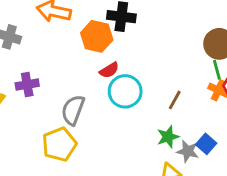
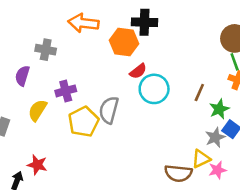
green star: (168, 137) -> (219, 109), moved
yellow pentagon: (59, 144) -> (84, 122), moved
gray star: (188, 151) -> (215, 137), turned -30

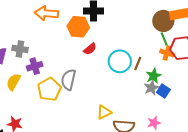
gray cross: (46, 50) -> (20, 49), moved
cyan circle: (154, 89) -> (120, 61), moved
gray star: (215, 137) -> (151, 88), moved
yellow triangle: (201, 159) -> (104, 112), moved

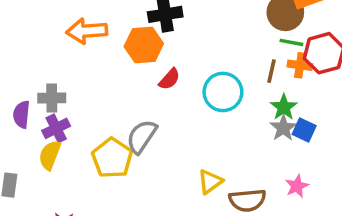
green line: (164, 39) -> (291, 42), turned -48
brown line: (138, 64) -> (272, 71), moved
purple cross: (35, 66) -> (56, 128), moved
gray semicircle: (69, 80) -> (142, 137), turned 30

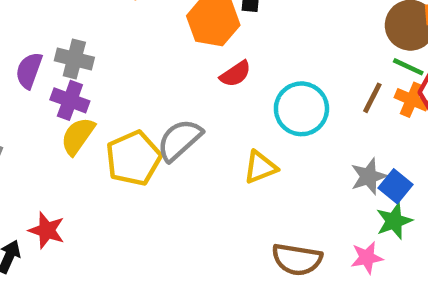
green star: (284, 107) -> (394, 221), moved
purple cross: (56, 128) -> (70, 100), turned 32
yellow semicircle: (50, 155) -> (78, 136), moved
yellow triangle: (210, 182) -> (260, 167), moved

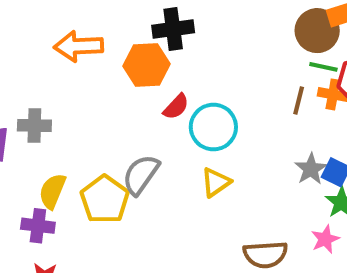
purple cross: (70, 100) -> (38, 226), moved
cyan circle: (301, 109) -> (213, 127), moved

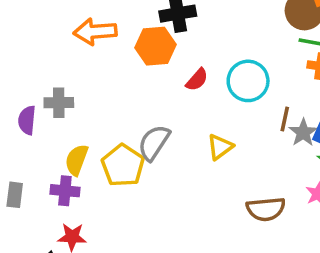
brown line: (299, 101) -> (285, 119), moved
red semicircle: (176, 107) -> (197, 80), moved
cyan circle: (213, 127) -> (248, 81), moved

